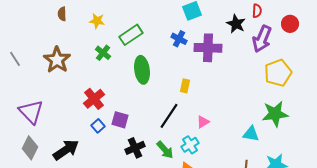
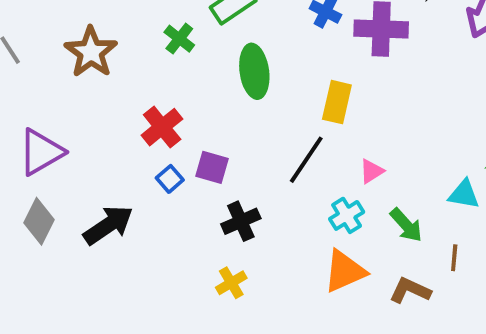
yellow rectangle: (185, 86) -> (337, 102), size x1.5
purple triangle: (31, 112) -> (41, 152), turned 44
green arrow: (165, 150) -> (406, 225), moved

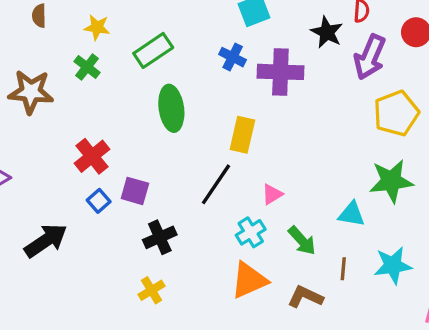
green cross: (179, 39) -> (87, 67), moved
brown star: (91, 52) -> (31, 92), turned -30

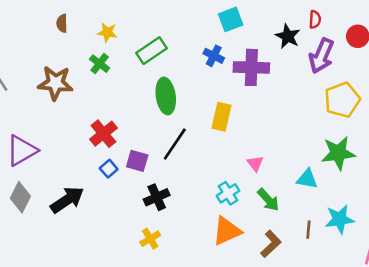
black line: (216, 184) -> (175, 144), moved
pink triangle: (272, 194) -> (255, 163), moved, turned -36
brown line: (343, 269) -> (308, 230), moved
brown L-shape: (305, 297) -> (271, 244), turned 112

